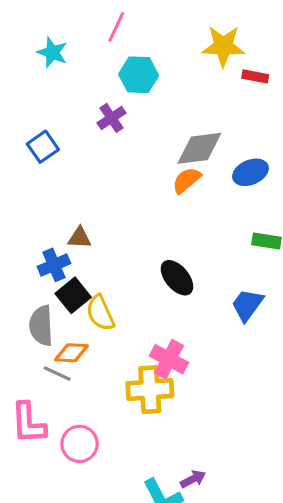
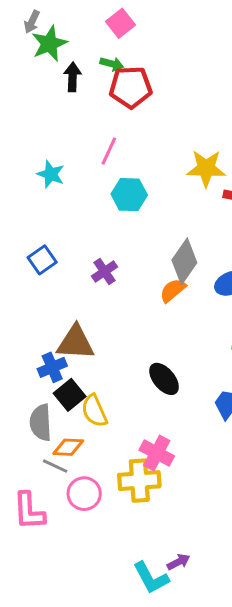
purple cross: (111, 118) -> (105, 272), moved
gray diamond: (199, 148) -> (184, 261), turned -48
brown triangle: (80, 238) -> (75, 343), size x1.8
pink circle: (80, 444) -> (84, 494), moved

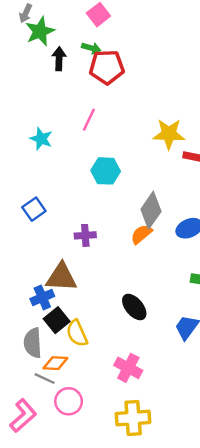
cyan hexagon: (129, 195) -> (106, 171), moved
purple cross: (105, 272) -> (85, 235), moved, turned 30
yellow cross: (139, 481) -> (133, 418), moved
pink L-shape: (29, 511) -> (23, 416), turned -128

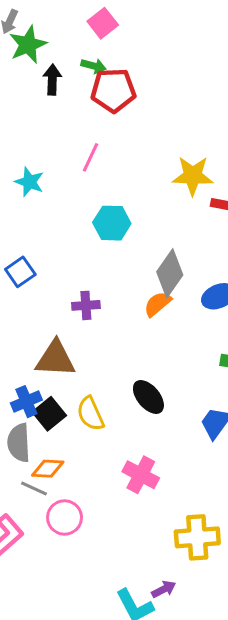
blue cross: (42, 297) -> (26, 402), moved
yellow semicircle: (77, 333) -> (90, 414), moved
yellow cross: (133, 418) -> (197, 537), moved

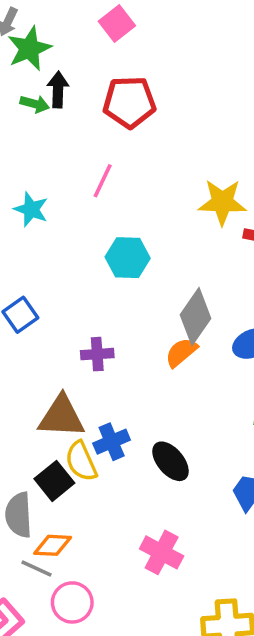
green arrow: (94, 66) -> (35, 104), moved
blue cross: (26, 402) -> (112, 442), moved
yellow semicircle: (90, 414) -> (81, 461), moved

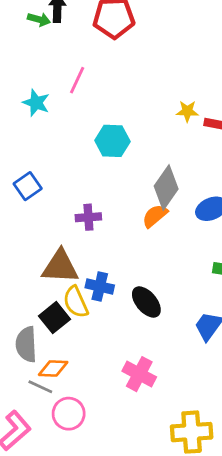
pink line: (103, 181) -> (77, 80), moved
yellow star: (222, 202) -> (187, 111), moved, size x0.6
blue cross: (112, 442) -> (100, 286), turned 36

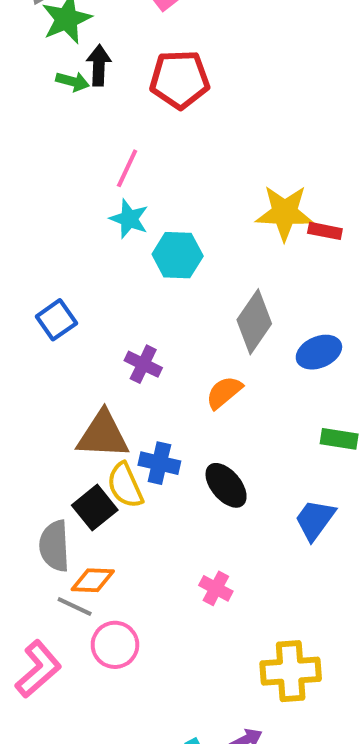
cyan star: (36, 103) -> (129, 219), moved
yellow star: (187, 111) -> (285, 213), size x1.8
orange semicircle: (155, 216) -> (224, 392), moved
purple cross: (88, 217) -> (143, 364), turned 30
pink cross: (139, 374) -> (216, 588), size x0.7

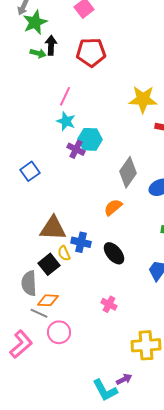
yellow star: (285, 213) -> (143, 99), moved
purple cross: (143, 364) -> (76, 149), moved
yellow semicircle: (125, 485) -> (64, 253), size x0.7

